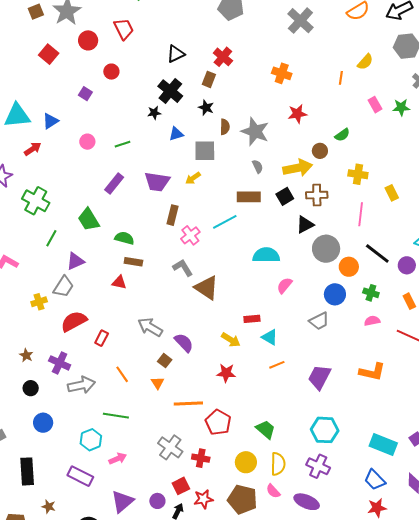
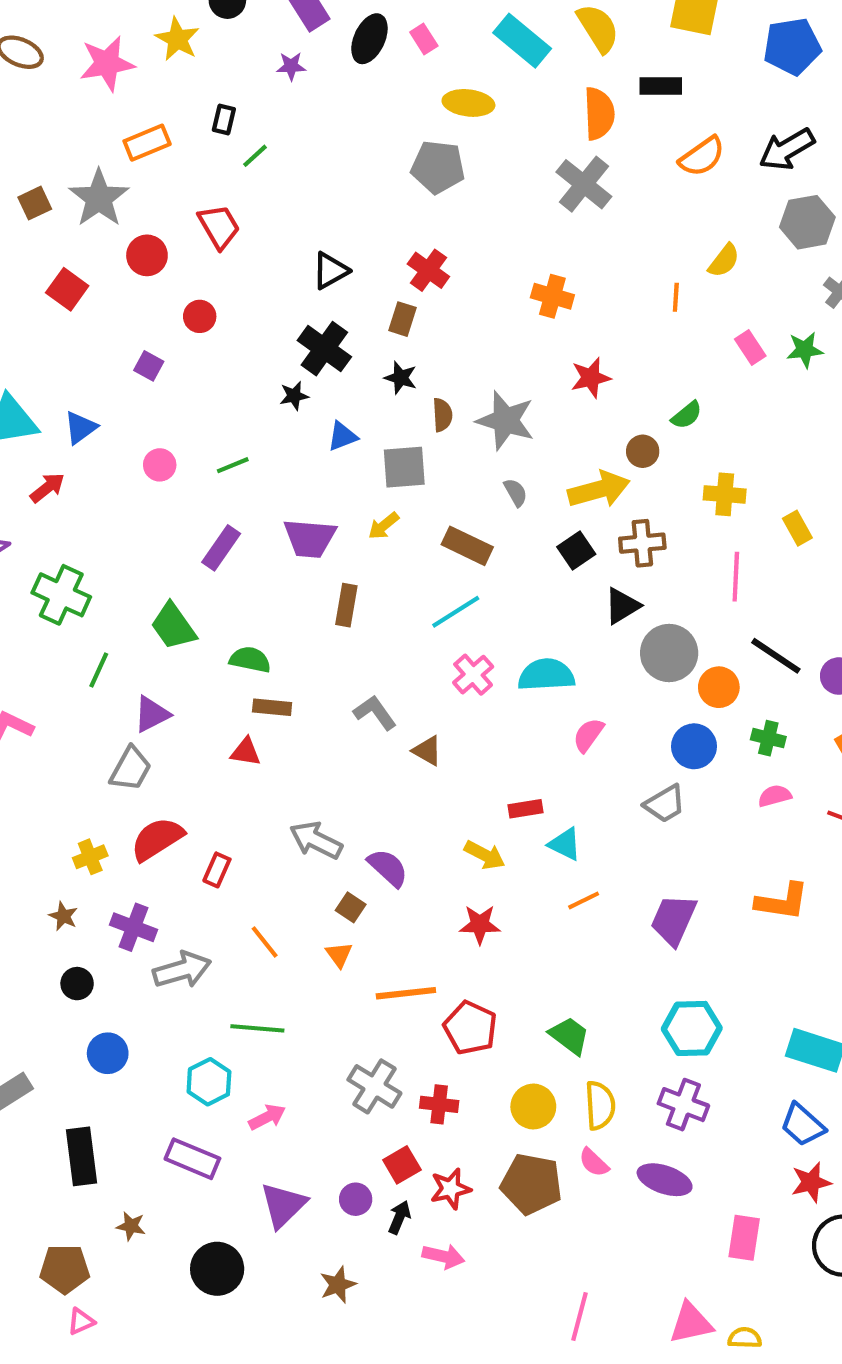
brown rectangle: (249, 197) -> (467, 546), moved, turned 30
pink cross: (190, 235) -> (473, 675), moved
brown triangle: (207, 288) -> (427, 751), size x0.6
yellow cross: (39, 302) -> (90, 857), moved

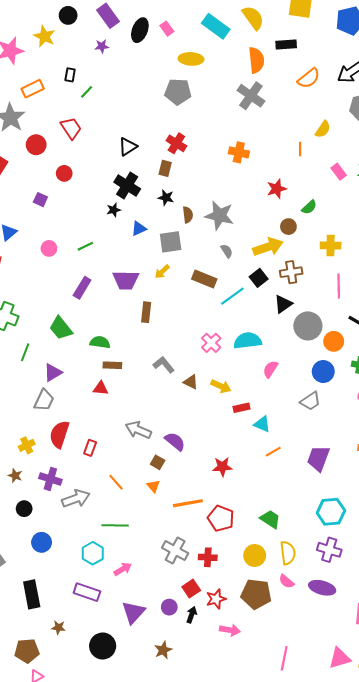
red star: (591, 378) -> (277, 189), moved
cyan line: (456, 612) -> (232, 296), moved
red semicircle: (157, 839) -> (59, 434), turned -36
yellow arrow: (485, 855) -> (221, 386), moved
pink arrow: (443, 1256) -> (230, 630), moved

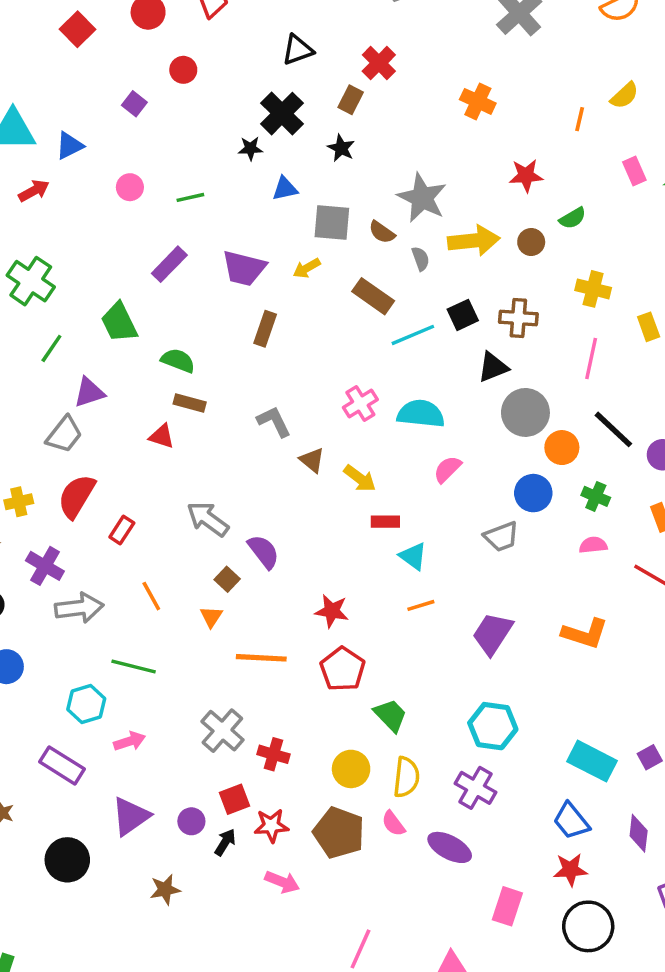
brown semicircle: (188, 215) -> (382, 232), moved, turned 119
yellow arrow: (268, 247) -> (474, 241), moved
red pentagon: (221, 518) -> (343, 669), moved

